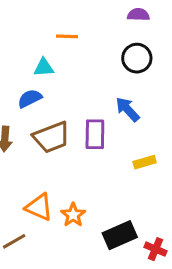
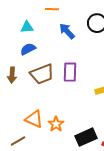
cyan triangle: (44, 67) -> (27, 27), moved
blue arrow: (128, 109) -> (67, 31), moved

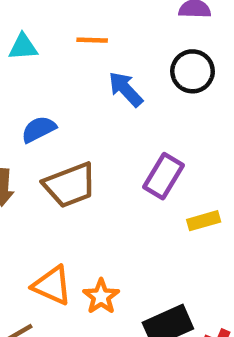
cyan triangle: (27, 27) -> (23, 47), moved
purple rectangle: (70, 72) -> (164, 176), moved, turned 30

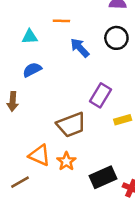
cyan triangle: (23, 47) -> (30, 37), moved
brown trapezoid: (70, 185) -> (71, 125), moved

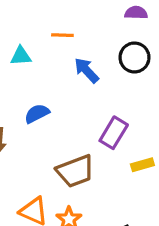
blue semicircle: (32, 70) -> (37, 114), moved

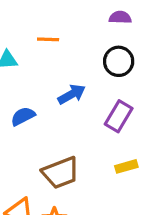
blue arrow: (86, 70) -> (72, 94), moved, turned 104
purple rectangle: (114, 133) -> (119, 116), moved

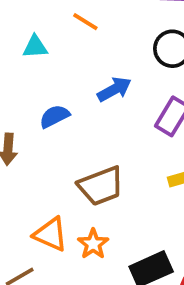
orange line: (48, 39) -> (85, 22), turned 30

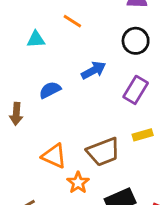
brown trapezoid: (101, 186) -> (103, 152), moved
orange triangle: (51, 234) -> (54, 156), moved

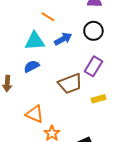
cyan triangle: (36, 39) -> (35, 41), moved, size x1.5
blue arrow: (93, 70) -> (63, 39), moved
brown trapezoid: (103, 152) -> (70, 84), moved

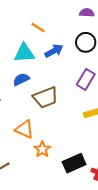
brown trapezoid: (70, 84) -> (45, 97), moved

